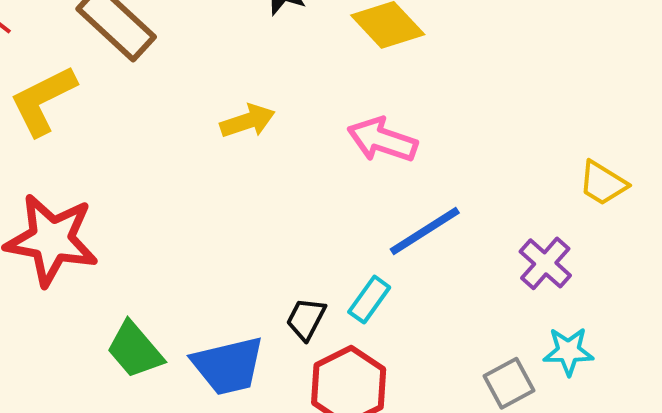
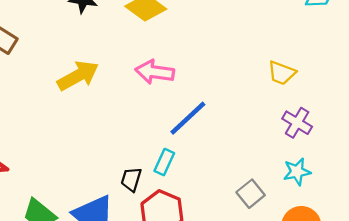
yellow arrow: (247, 121) -> (78, 76), size x1.4
purple cross: (545, 263) -> (297, 123), moved
cyan star: (568, 351) -> (297, 172), moved

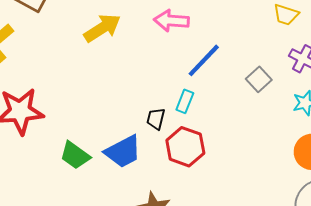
gray square: (251, 194) -> (259, 79), moved

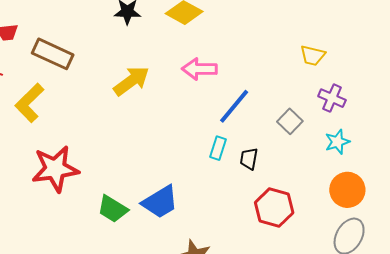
black trapezoid: (156, 119) -> (249, 159), moved
red hexagon: (185, 147) -> (274, 208), moved

